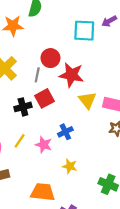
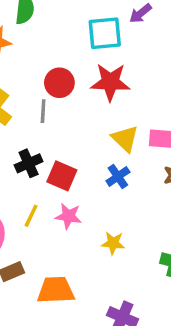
red star: (71, 75) -> (110, 82), moved
red square: (44, 98) -> (62, 176), moved, turned -30
blue cross: (65, 132) -> (118, 177), moved
orange trapezoid: (43, 192) -> (56, 290), moved

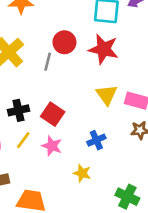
black cross: (29, 163) -> (18, 110), moved
blue cross: (118, 177) -> (96, 140), moved

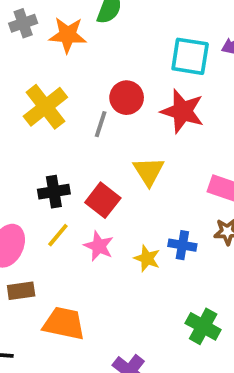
yellow triangle: (107, 95) -> (149, 171), moved
blue cross: (96, 140) -> (182, 245), moved, turned 30
yellow star: (82, 173) -> (147, 258), moved

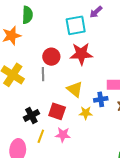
blue cross: (182, 245) -> (101, 99), moved
yellow star: (147, 258) -> (86, 113), moved

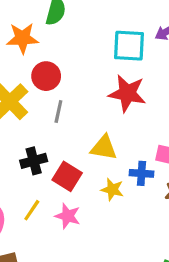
red circle: (51, 57) -> (46, 76), moved
yellow triangle: (75, 89) -> (104, 148), turned -42
black cross: (31, 115) -> (34, 161), moved

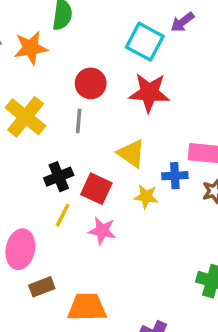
cyan square: (129, 46) -> (145, 42), turned 32
red circle: (46, 76) -> (91, 83), moved
yellow triangle: (104, 148) -> (131, 153), turned 32
yellow line: (32, 210) -> (63, 215), moved

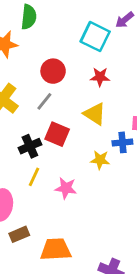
red star: (149, 93) -> (100, 77), size x0.6
gray line: (79, 121) -> (44, 101), turned 36
yellow triangle: (131, 153) -> (95, 114), moved
red square: (96, 189) -> (57, 134), moved

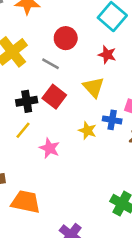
gray line: (44, 101) -> (51, 64), turned 66

